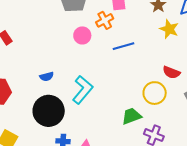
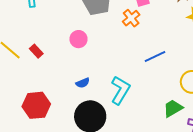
pink circle: (82, 35) -> (78, 39), moved
blue line: (124, 46) -> (155, 57), moved

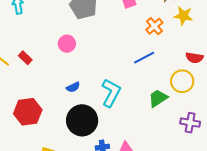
orange cross: (131, 18) -> (154, 26), moved
green trapezoid: (173, 108) -> (158, 98), moved

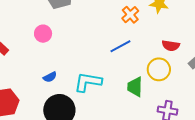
cyan L-shape: (111, 93) -> (88, 82), turned -108
green trapezoid: (158, 98) -> (135, 87), turned -55

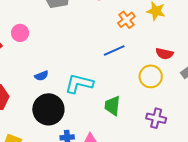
pink circle: (43, 34) -> (20, 33), moved
green trapezoid: (135, 87) -> (112, 106), moved

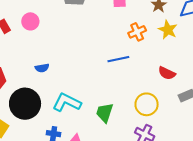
yellow circle: (151, 76) -> (147, 104), moved
cyan L-shape: (79, 84) -> (67, 102), moved
black circle: (48, 109) -> (25, 104), moved

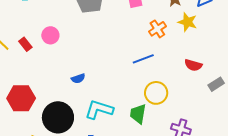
blue semicircle: (42, 68) -> (78, 78), moved
yellow circle: (147, 104) -> (156, 93), moved

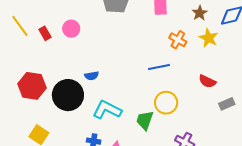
orange cross: (157, 29) -> (178, 40), turned -36
black circle: (58, 117) -> (68, 95), moved

